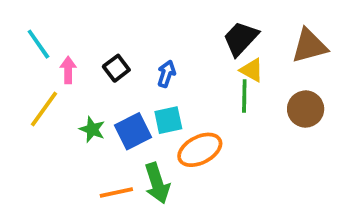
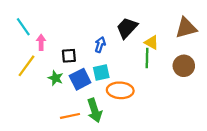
black trapezoid: (241, 39) -> (127, 28), moved
black square: (116, 68) -> (69, 56), moved, turned 32
orange ellipse: (200, 150) -> (120, 90), turned 30

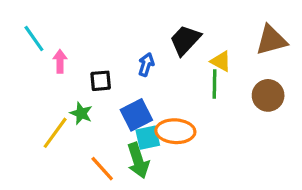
yellow line: (27, 66) -> (55, 133), moved
cyan square: (101, 72) -> (148, 138), moved
blue square: (80, 79) -> (136, 115), moved
orange line: (70, 116) -> (102, 169), turned 60

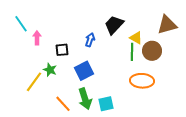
brown circle: (268, 95) -> (152, 51), moved
orange ellipse: (175, 131) -> (142, 81), moved
cyan square: (148, 138) -> (106, 104), moved

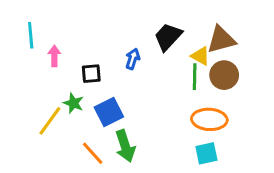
cyan line: (21, 24) -> (31, 35), turned 30
brown triangle: (167, 25) -> (221, 40), moved
blue square: (84, 71) -> (109, 112), moved
cyan square: (106, 104) -> (206, 153), moved

